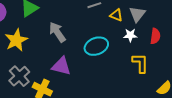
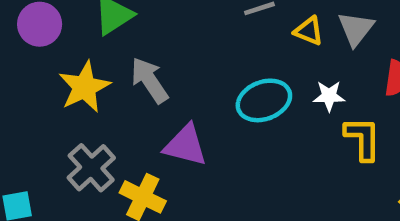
gray arrow: (57, 32) -> (150, 80), moved
white star: (130, 35) -> (329, 96), moved

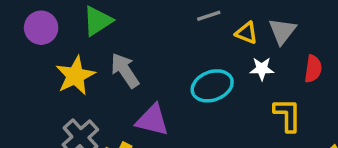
white star: (329, 96) -> (262, 69), moved

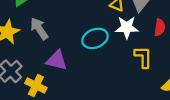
white star: (262, 69) -> (127, 27), size x1.5

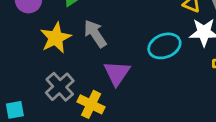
purple triangle: (57, 60) -> (117, 73), turned 50

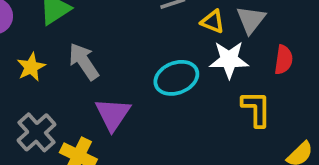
yellow star: (56, 38) -> (31, 67), size x0.7

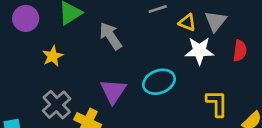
gray arrow: (84, 62) -> (111, 36), moved
cyan ellipse: (176, 78) -> (159, 82), moved
yellow L-shape: (256, 109) -> (217, 103), moved

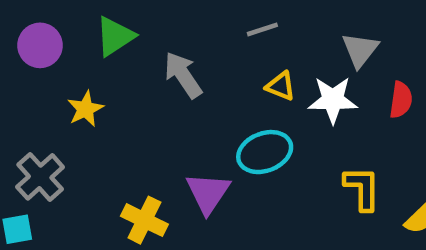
yellow triangle: (187, 22) -> (281, 86), moved
purple triangle: (113, 91) -> (208, 193), moved
gray cross: (57, 105) -> (40, 177), moved

